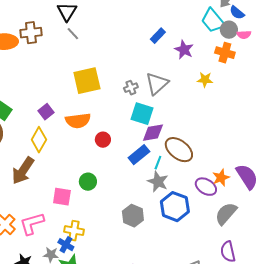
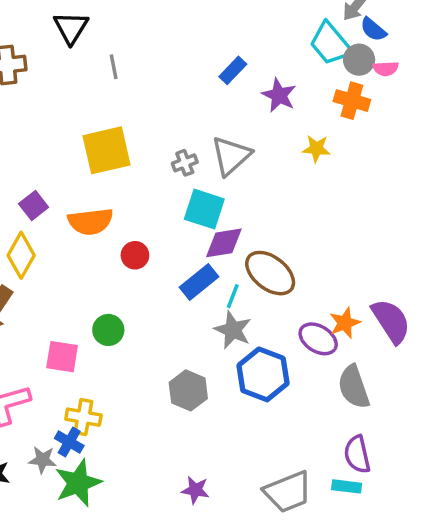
gray line: (73, 34) -> (114, 67), moved, turned 32
gray semicircle: (226, 214) -> (354, 387), turned -60

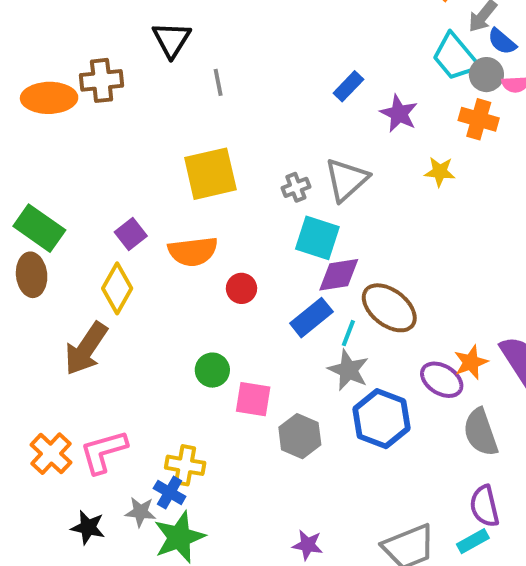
pink square: (62, 357) -> (253, 399), moved
cyan rectangle: (347, 486) -> (473, 541), turned -36

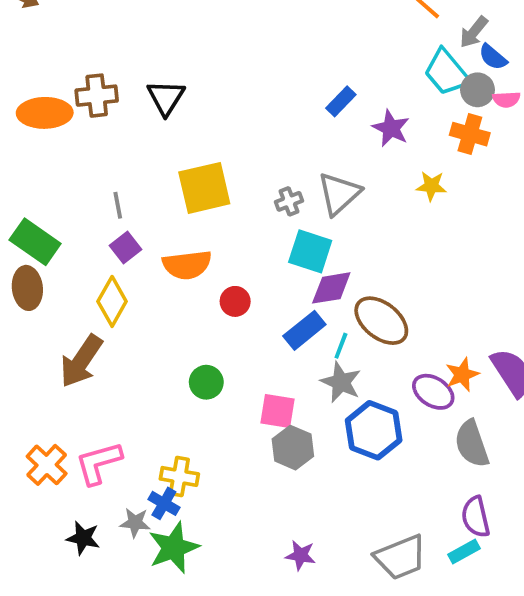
black triangle: (172, 40) -> (166, 97), moved
gray line: (218, 82) -> (118, 205), moved
pink square: (253, 399) -> (277, 411), moved

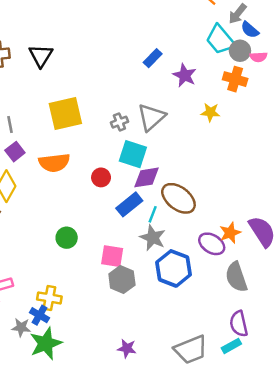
red circle: (235, 301) -> (101, 177), moved

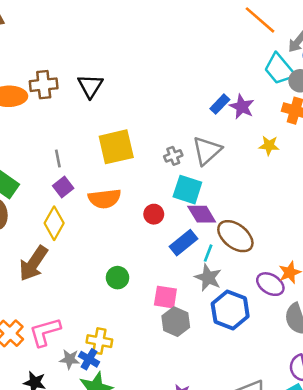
blue rectangle: (153, 58) -> (220, 104), moved
purple diamond: (147, 177) -> (202, 214), turned 68
gray star: (21, 327) -> (70, 359), moved

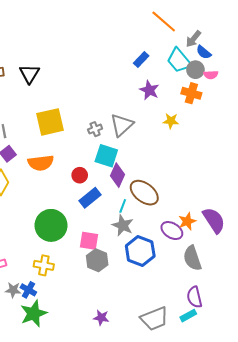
blue rectangle: (220, 104) -> (141, 59), moved
purple diamond: (202, 214) -> (118, 175), turned 55
blue rectangle: (184, 243) -> (90, 198), moved
green circle: (118, 278) -> (51, 225), size x1.8
yellow cross: (99, 341) -> (44, 265), moved

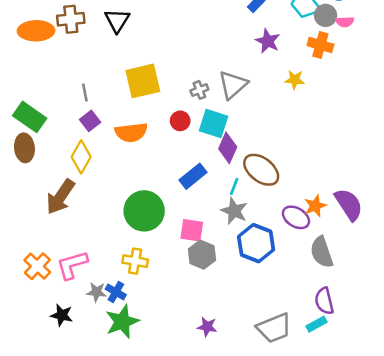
red circle: (80, 175) -> (180, 121), moved

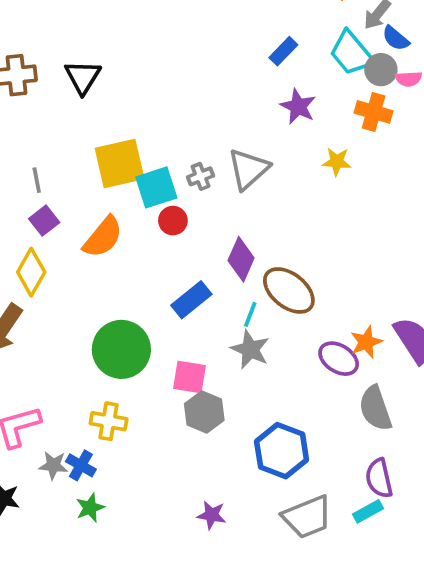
cyan square: (214, 123) -> (156, 187), moved, turned -36
orange semicircle: (131, 132) -> (103, 237), turned -44
blue hexagon: (256, 243) -> (282, 451), moved
green star: (122, 322) -> (90, 508), size x0.6

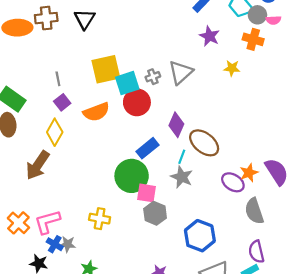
red circle: (173, 221) -> (137, 102), size x1.6
orange semicircle: (103, 237) -> (96, 112), turned 30
green circle: (121, 349) -> (132, 176), moved
blue cross: (81, 465) -> (55, 244), moved

